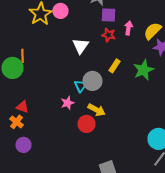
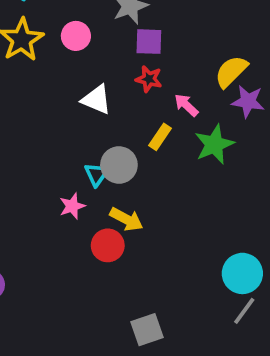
pink circle: (60, 11) -> (76, 36), moved
pink arrow: (128, 28) -> (186, 105), moved, turned -56
white triangle: (80, 46) -> (96, 100), turned -42

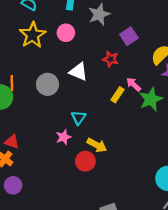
purple square: (149, 42) -> (129, 36), moved, turned -36
pink arrow: (186, 105) -> (134, 84), moved
gray circle: (119, 165) -> (48, 84), moved

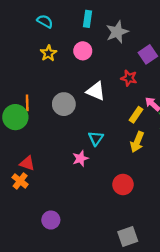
yellow star: (33, 35) -> (48, 53), size x0.6
yellow arrow: (97, 145) -> (137, 142), moved, turned 84
red circle: (85, 161) -> (123, 184), moved
purple circle: (13, 185) -> (51, 220), moved

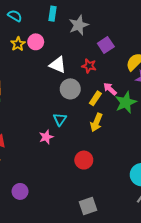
pink circle: (83, 51) -> (36, 42), moved
white triangle: (96, 91) -> (58, 65), moved
gray circle: (64, 104) -> (70, 89), moved

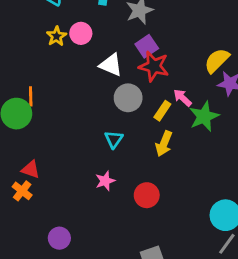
purple square: (106, 45) -> (147, 46), moved
red star: (89, 66) -> (154, 66), size x1.5
pink star: (46, 137) -> (105, 181), moved

